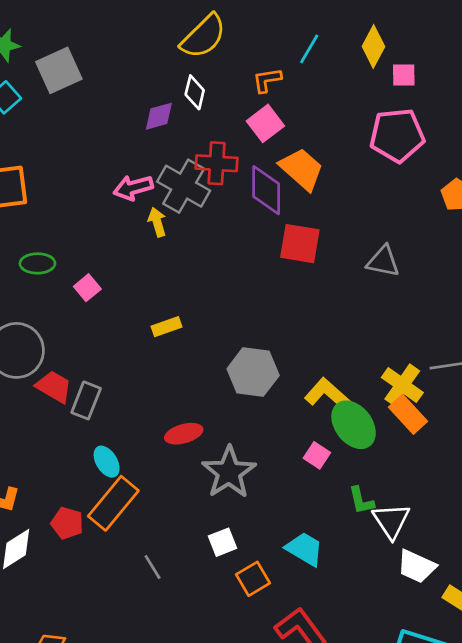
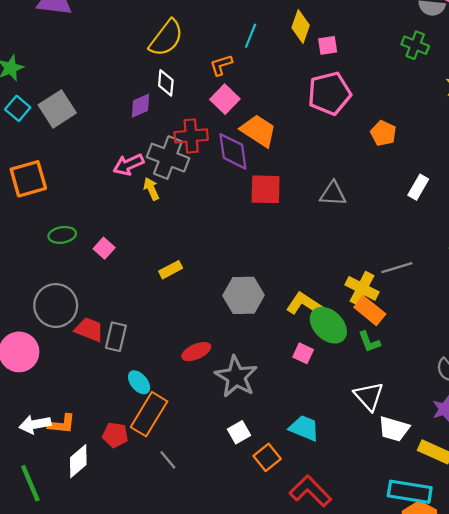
gray square: (59, 70) -> (57, 109), moved
green L-shape: (361, 501) -> (369, 342), moved
gray line: (153, 567) -> (168, 460), moved

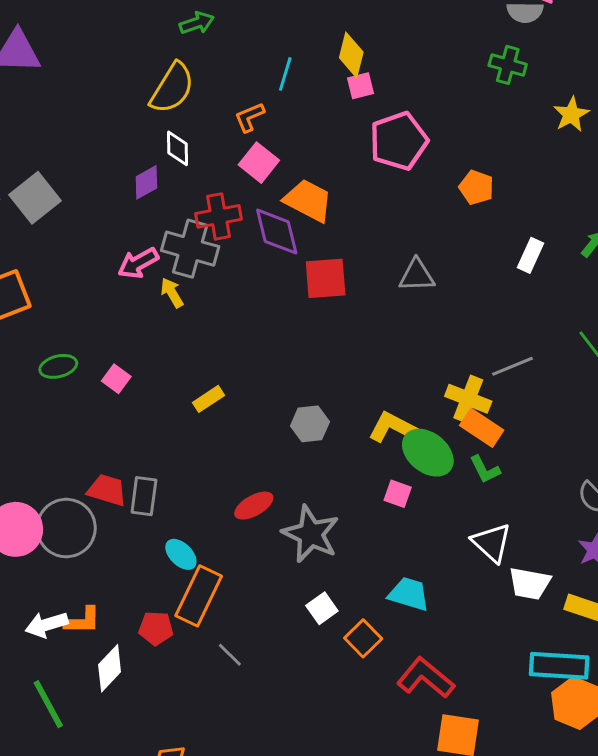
pink square: (328, 45) -> (361, 86), moved
gray hexagon: (244, 295) -> (310, 424), size x0.7
gray circle: (56, 305) -> (66, 528), moved

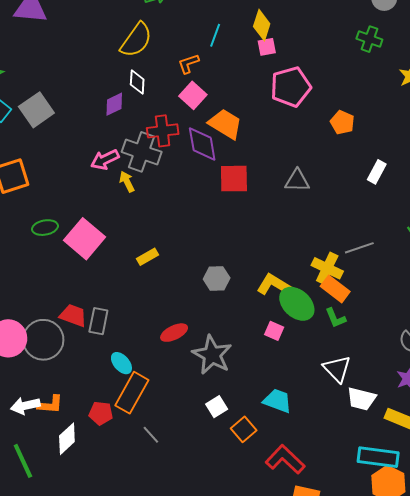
pink square: (116, 379) -> (85, 239), size x2.0

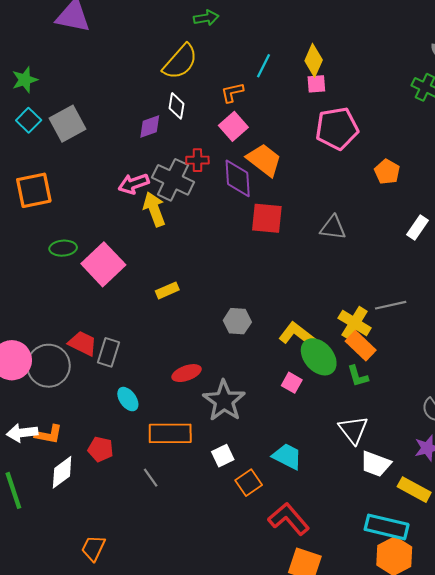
red cross: (163, 131) -> (197, 160), size x0.7
yellow arrow: (127, 182) -> (154, 209), size x1.5
orange rectangle: (132, 393) -> (170, 433), moved, turned 54

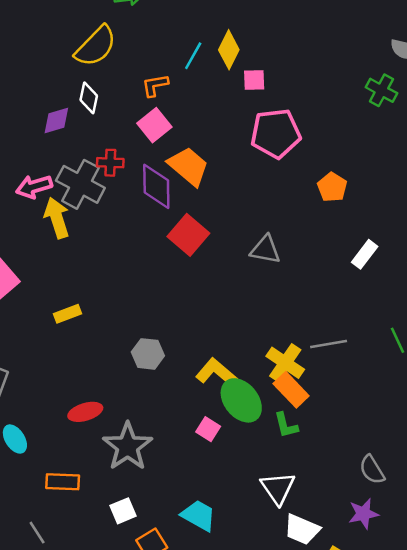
yellow diamond: (314, 60) -> (229, 50), moved
red square: (267, 218) -> (188, 235), turned 32
orange rectangle: (170, 433) -> (63, 482), size x0.7

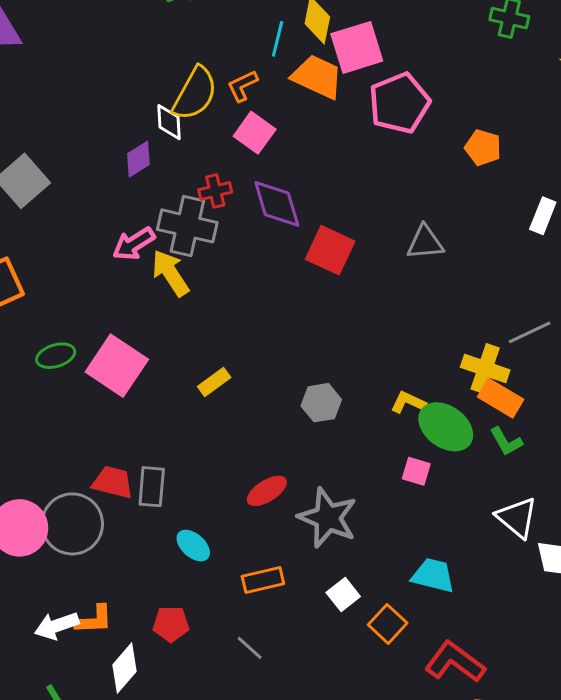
yellow semicircle: (96, 46) -> (195, 93), moved
pink square: (254, 80) -> (357, 47), size x1.8
orange trapezoid: (188, 166) -> (317, 77), moved
yellow L-shape: (217, 373) -> (408, 402), size x0.7

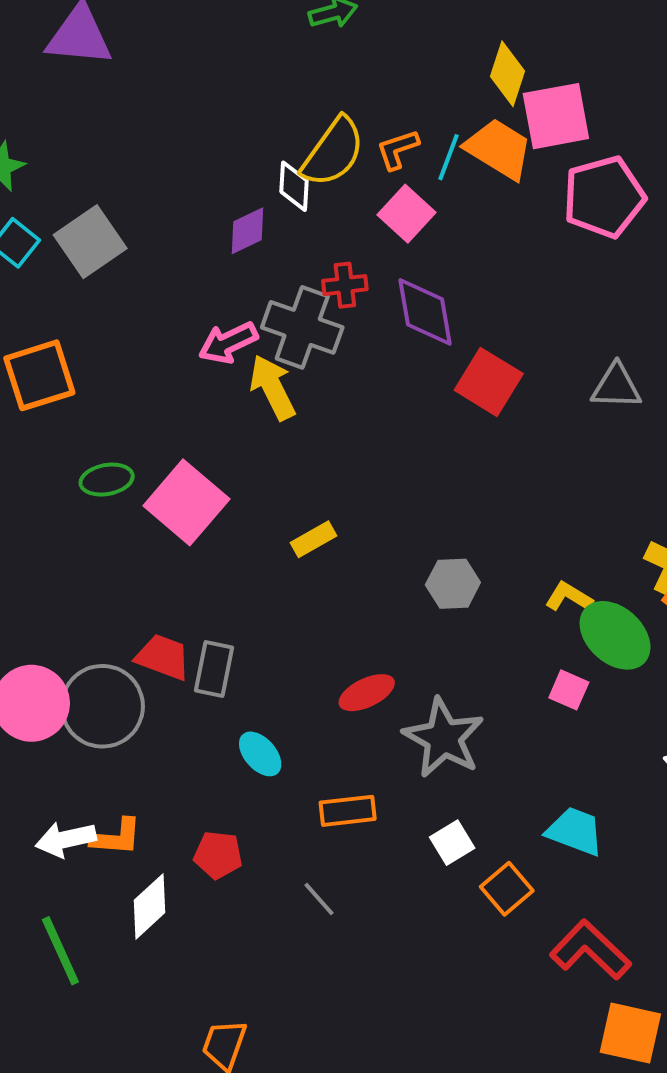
cyan line: (278, 39) -> (449, 157), moved

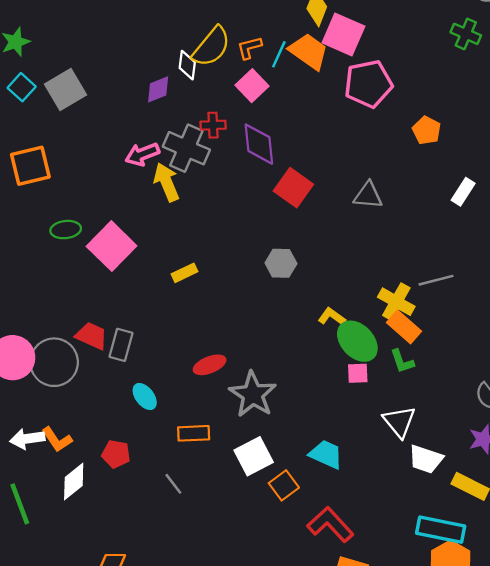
pink square: (556, 116) -> (343, 34), turned 30
gray hexagon: (453, 584) -> (281, 263), moved
pink square: (569, 690) -> (358, 373), moved, turned -30
orange L-shape: (116, 837) -> (57, 439), turned 48
white square: (452, 843) -> (254, 456), size x1.5

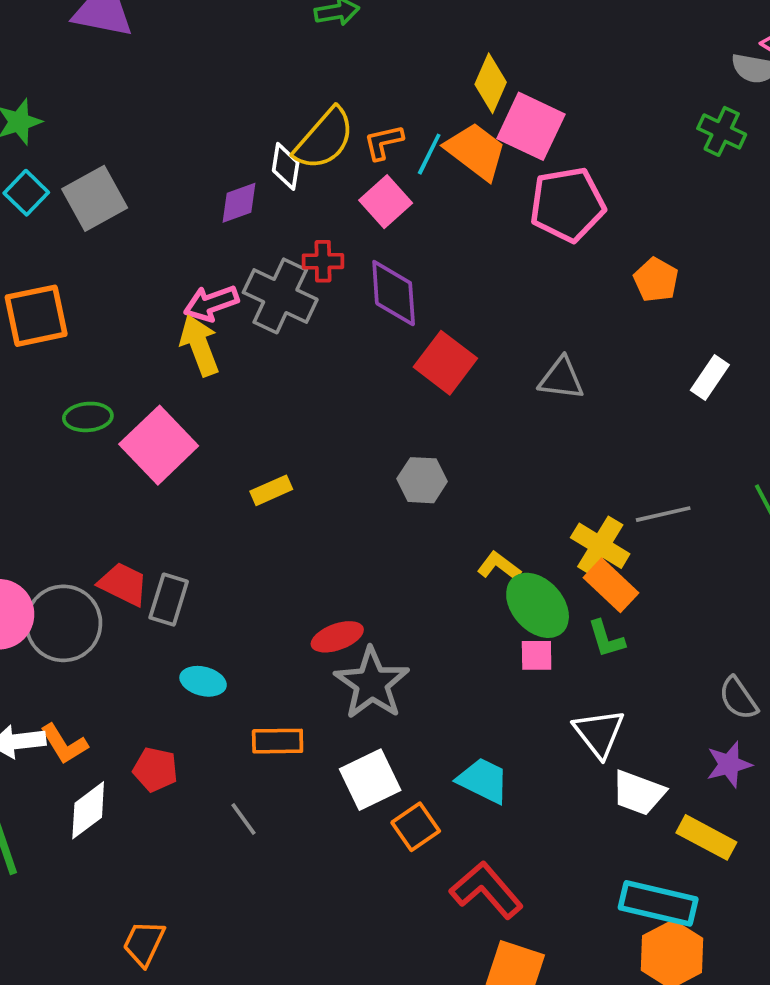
yellow arrow: (167, 182) -> (200, 345), moved
red ellipse: (210, 365) -> (337, 637), moved
cyan ellipse: (145, 396) -> (203, 681), turned -40

